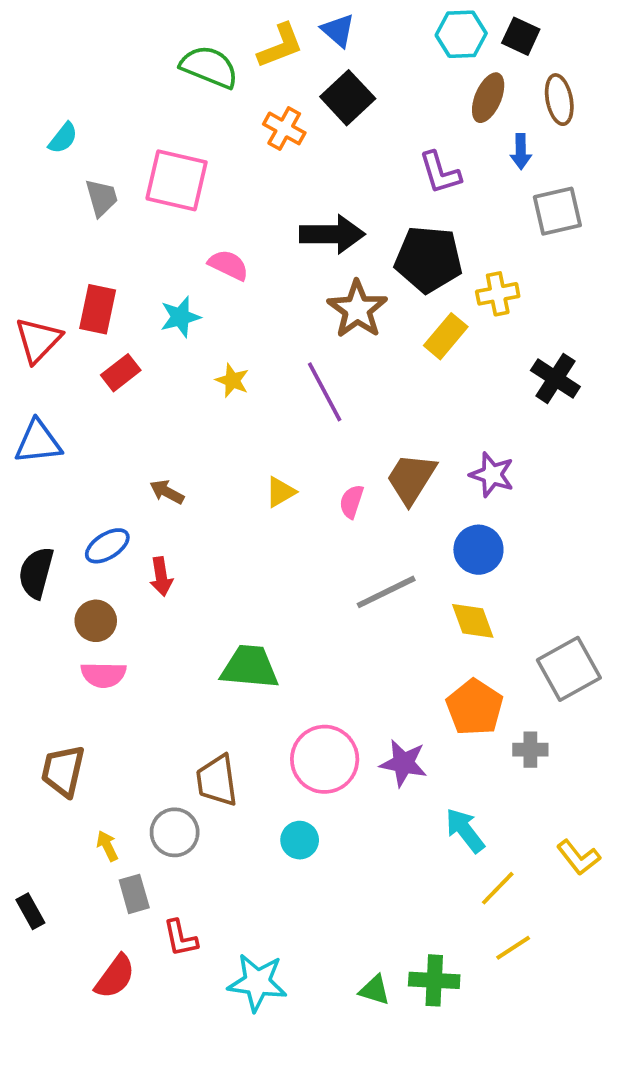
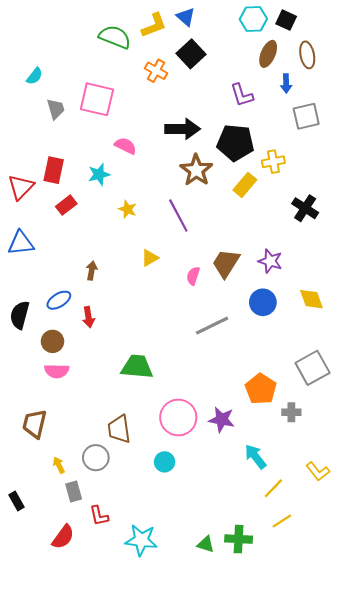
brown arrow: (167, 492) -> (92, 271), turned 72
yellow triangle: (280, 492) -> (150, 258), moved
yellow diamond: (473, 621) -> (311, 299), moved

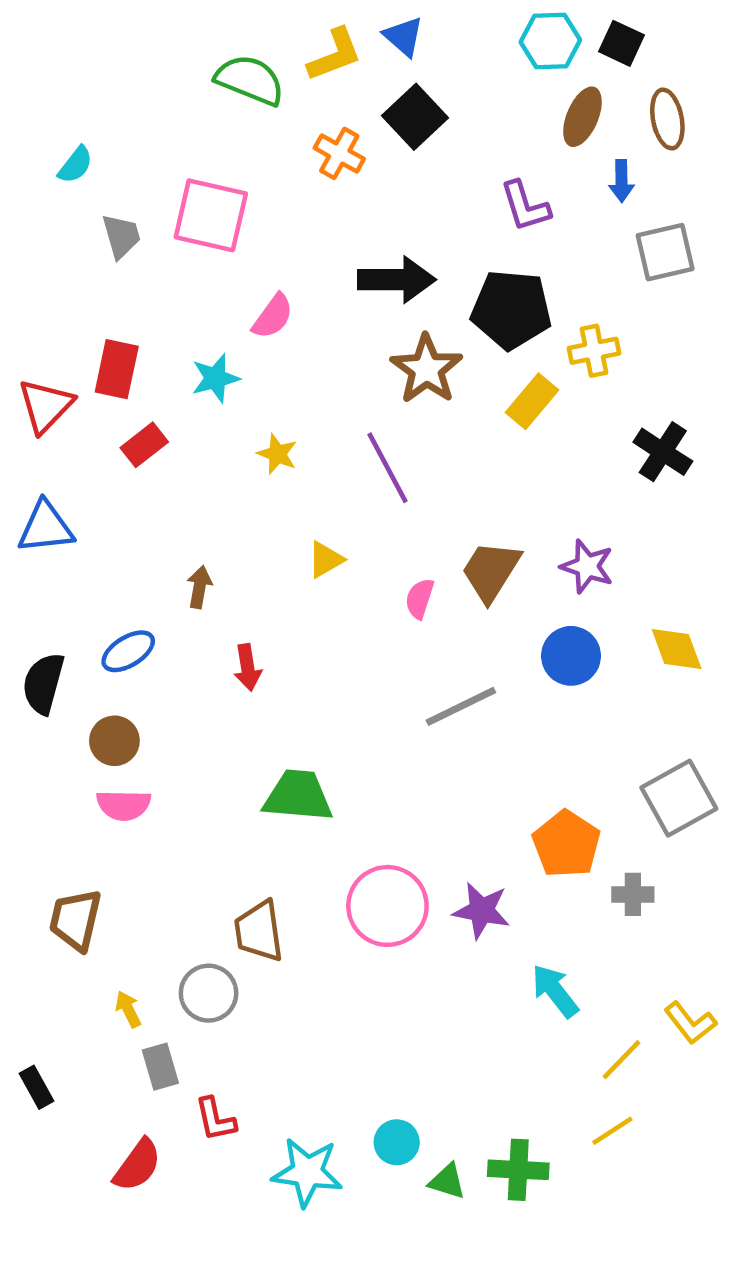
pink semicircle: (125, 146) -> (273, 316), turned 100
red arrow: (88, 317) -> (248, 667), moved
cyan circle: (165, 462) -> (397, 1142), moved
yellow line: (273, 488) -> (621, 1060), moved

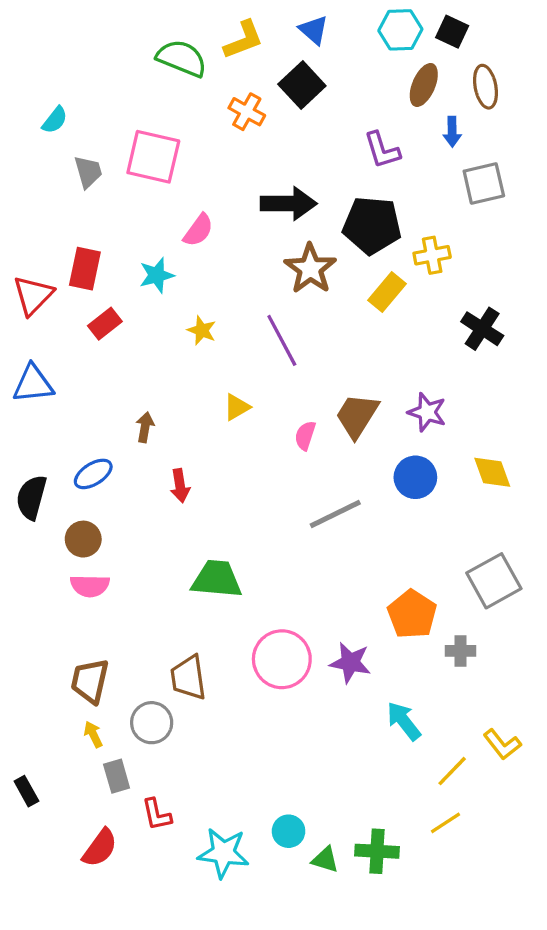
blue triangle: (404, 36) -> (314, 30), moved
brown trapezoid: (75, 920) -> (90, 681), moved

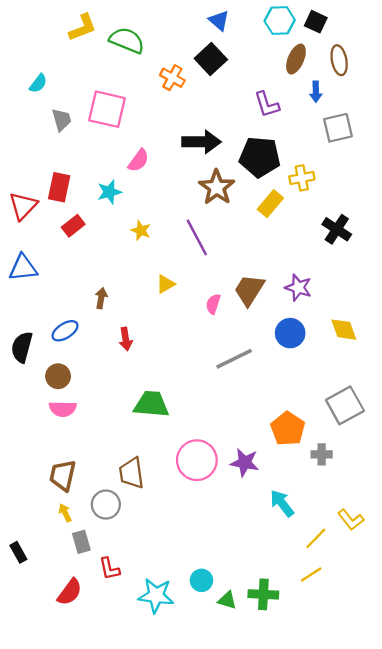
yellow L-shape: (243, 40) -> (83, 28), moved

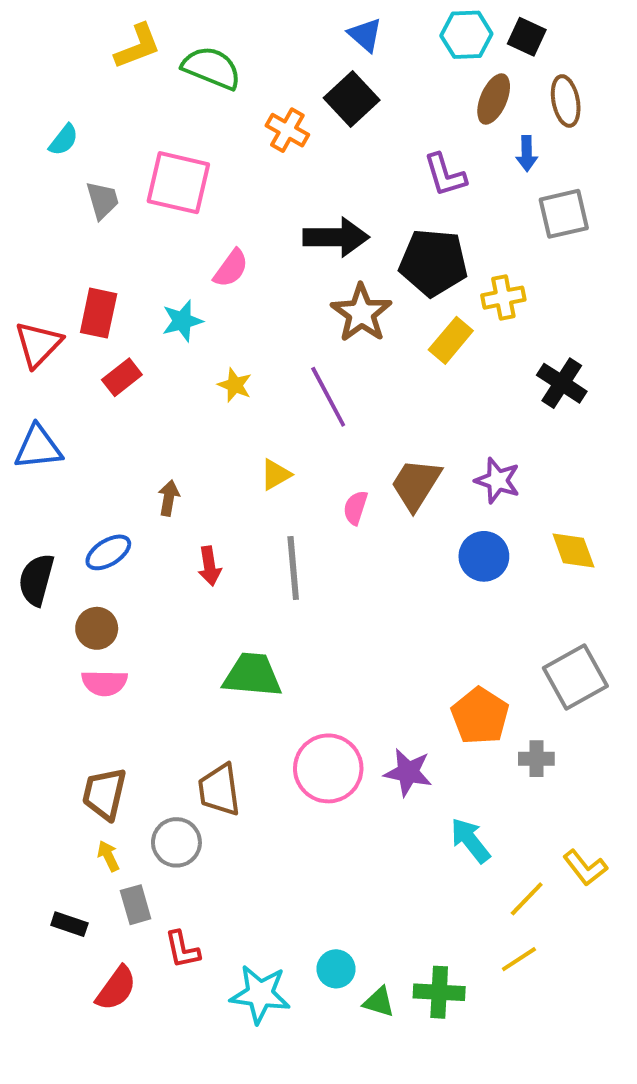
gray line: (234, 359) -> (293, 568), moved, turned -69
black rectangle: (18, 552) -> (69, 924), moved, turned -42

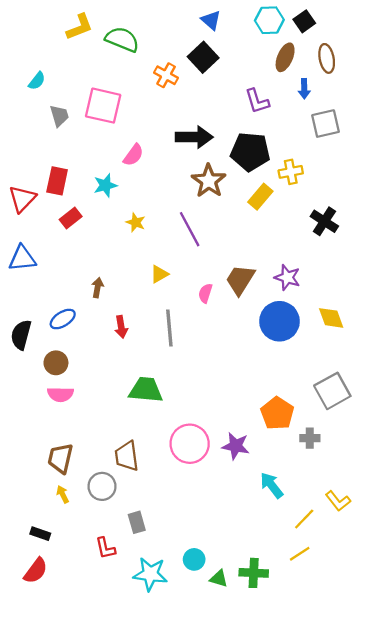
black square: (527, 37) -> (304, 21), turned 30
blue circle: (484, 556) -> (279, 321), size x1.4
gray rectangle: (136, 905) -> (137, 522), moved
red semicircle: (116, 988) -> (36, 571), moved

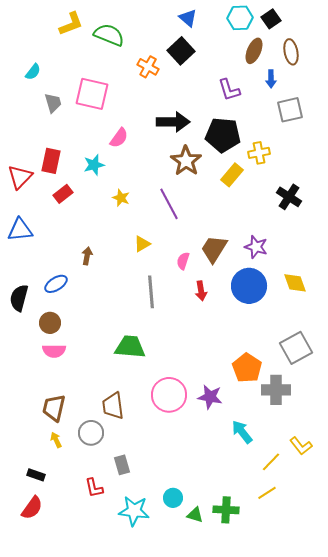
red arrow: (121, 327) -> (201, 291), moved
gray cross: (310, 438) -> (276, 390), size x1.6

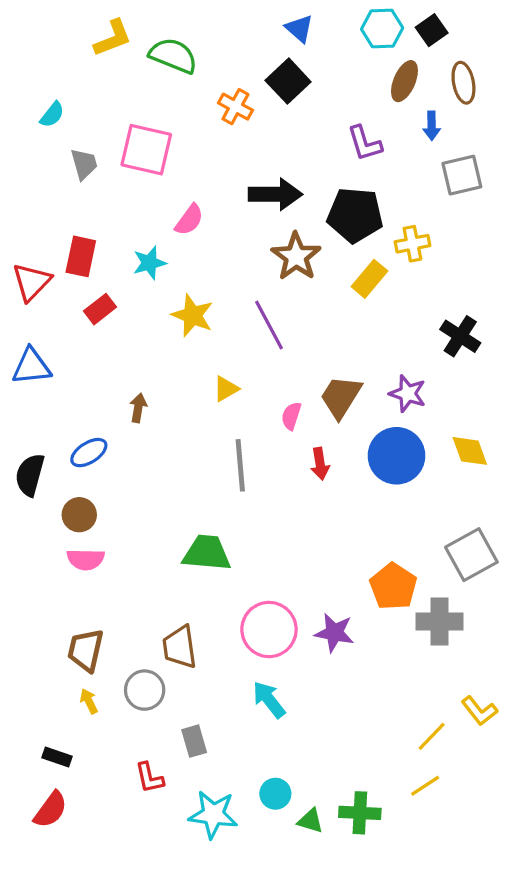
black cross: (289, 197) -> (460, 336), moved
yellow star: (121, 198) -> (192, 315), size x1.5
cyan arrow: (242, 432) -> (269, 700), moved

